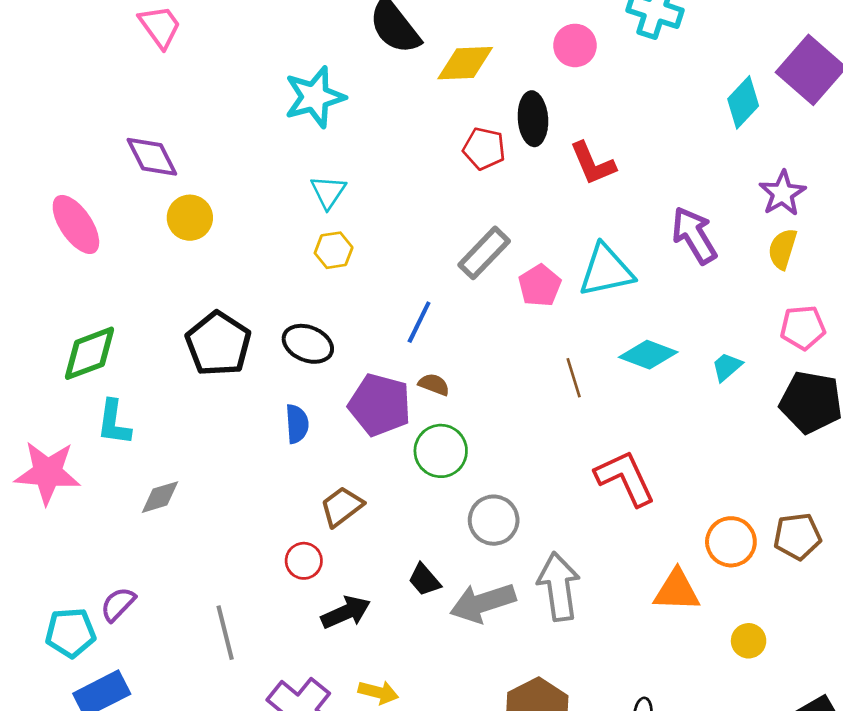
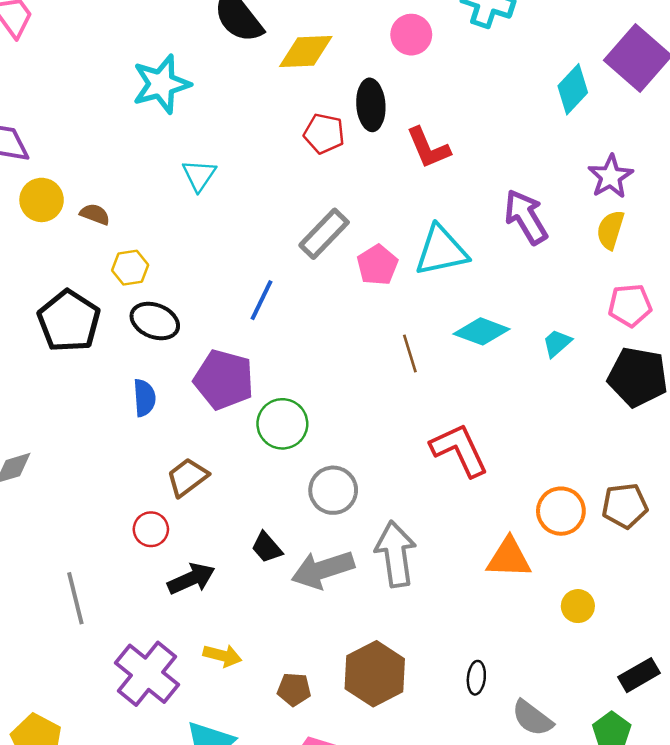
cyan triangle: (328, 192) -> (199, 175), moved
yellow hexagon: (334, 250) -> (130, 268), moved
brown semicircle: (434, 384) -> (95, 214), moved

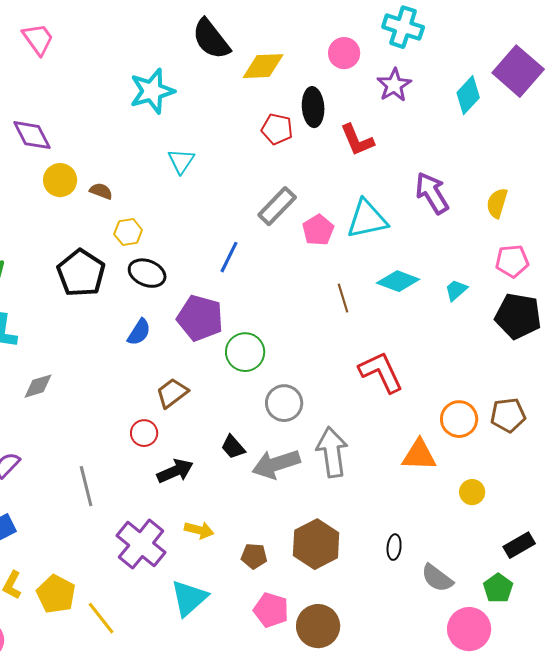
purple star: (610, 176) -> (394, 85), moved
blue semicircle: (144, 398) -> (139, 332), turned 36

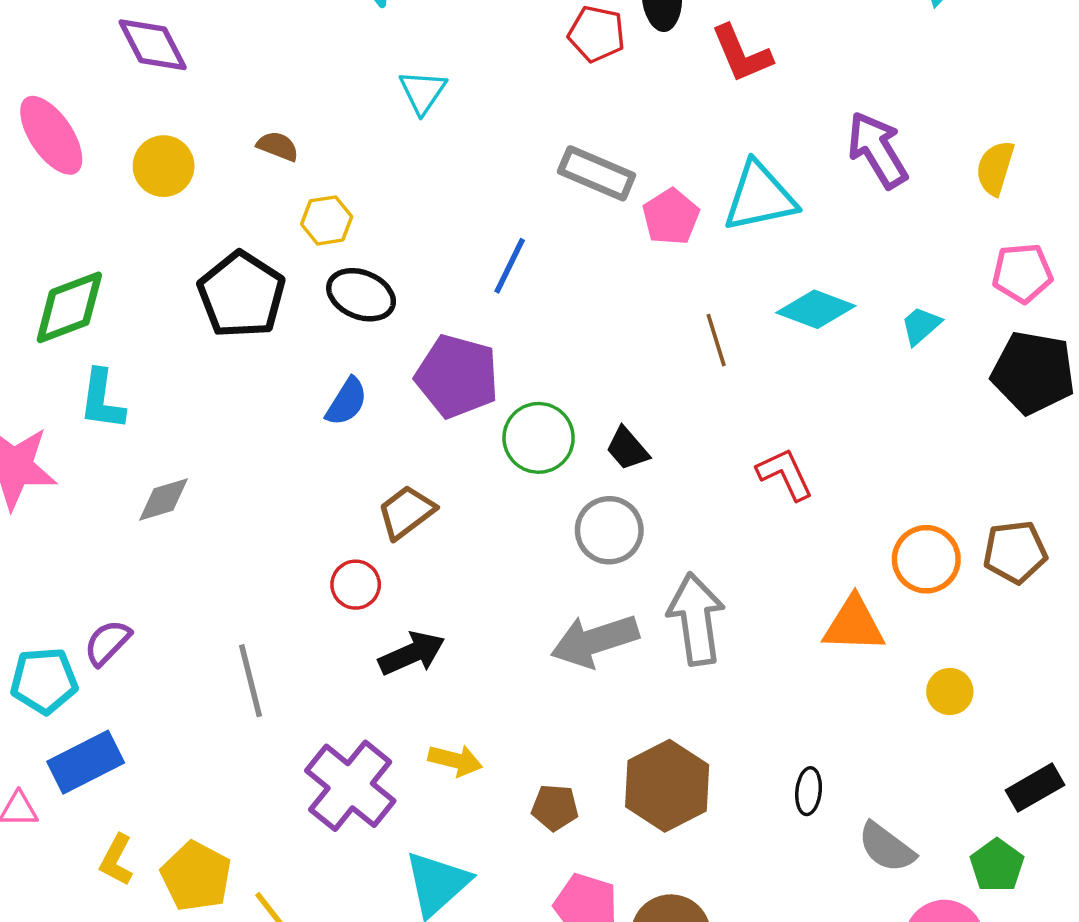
yellow circle: (60, 180) -> (164, 166), moved
gray rectangle: (277, 206) -> (597, 173), turned 69
red L-shape: (381, 372) -> (785, 474), size x0.7
black trapezoid: (233, 447) -> (627, 449), moved

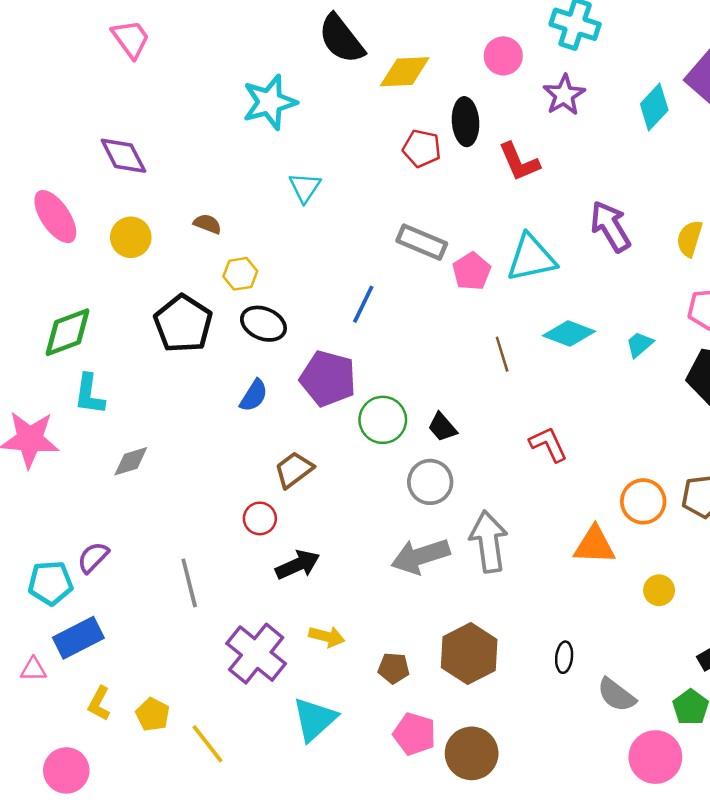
yellow pentagon: (196, 876) -> (153, 714), size x0.7

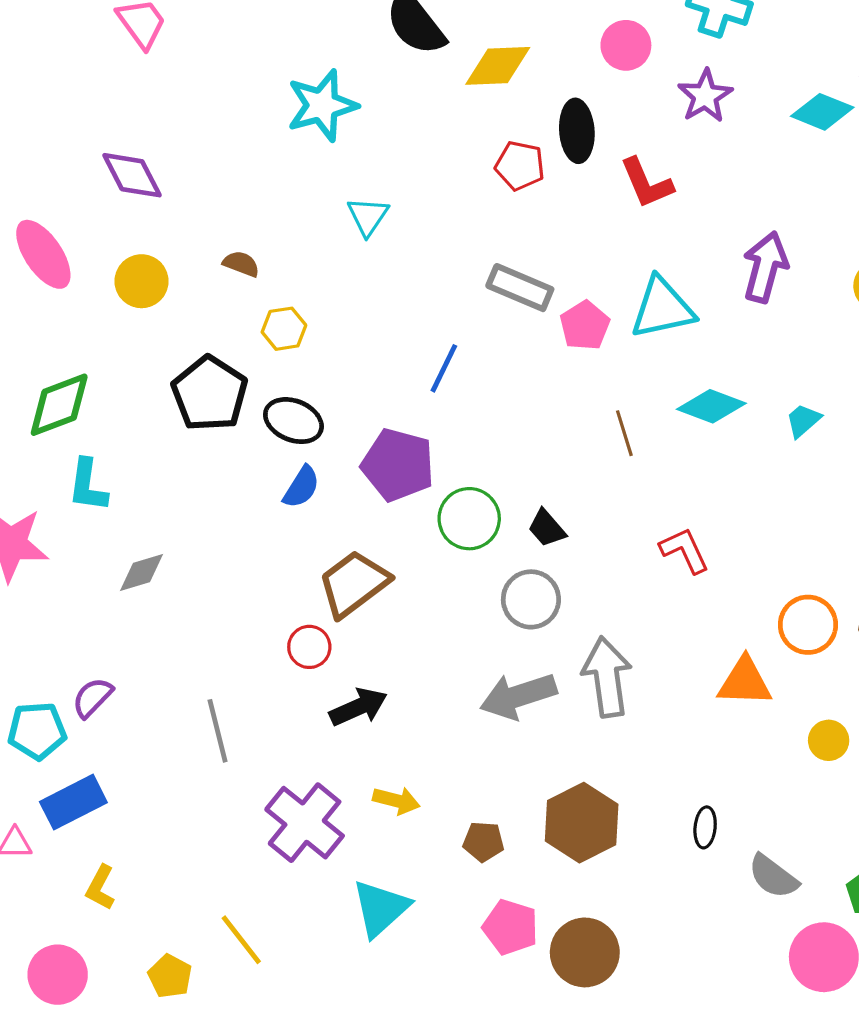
cyan diamond: (654, 107) -> (822, 112), turned 69
purple arrow: (610, 226) -> (765, 267), turned 46
black ellipse: (263, 324) -> (293, 421), moved
brown trapezoid: (294, 470) -> (354, 584), size x1.4
yellow pentagon: (153, 714) -> (170, 976), moved

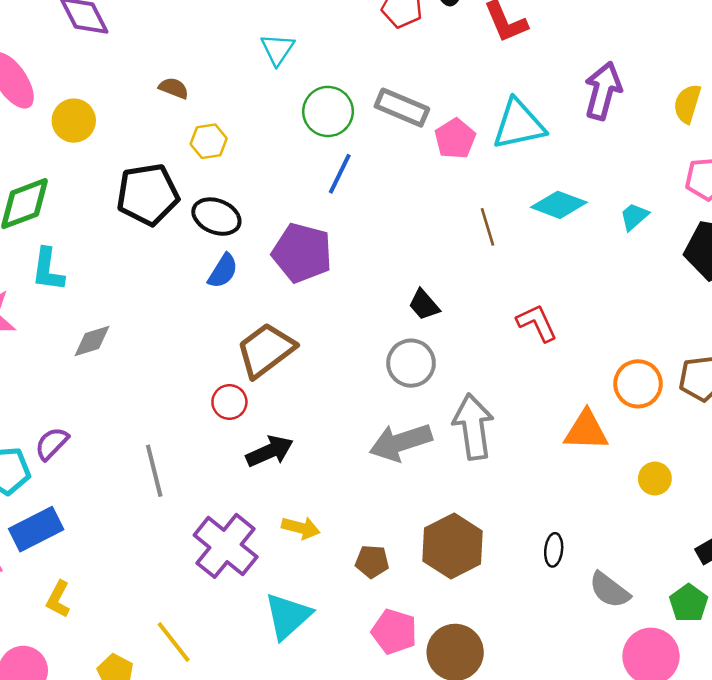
yellow circle: (142, 281) -> (74, 121), moved
black pentagon: (210, 394) -> (148, 194), turned 30
green circle: (469, 519) -> (328, 111), moved

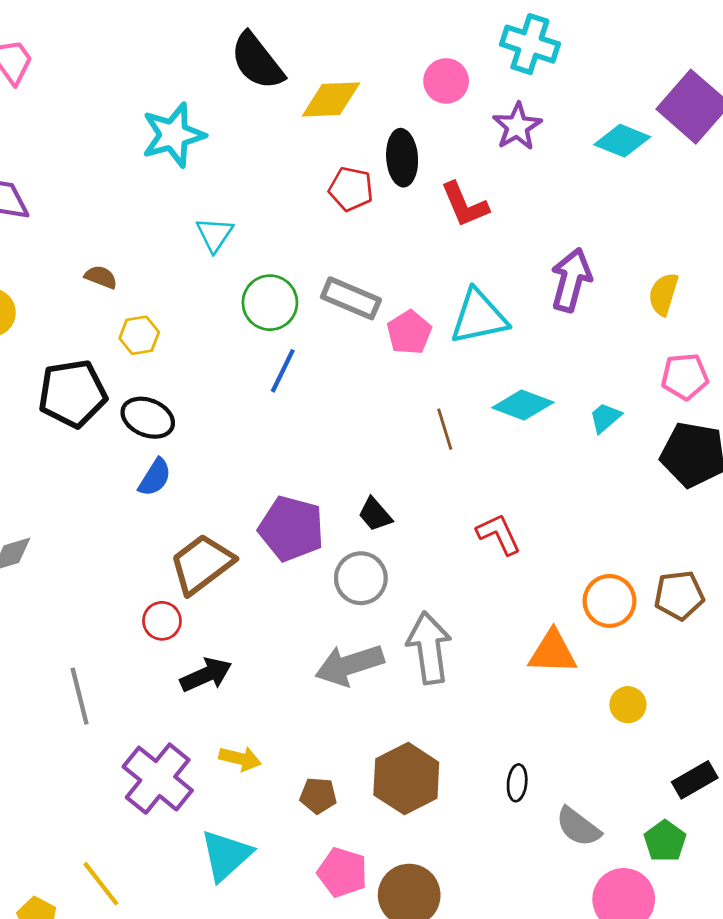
purple pentagon: (302, 253) -> (291, 529), moved

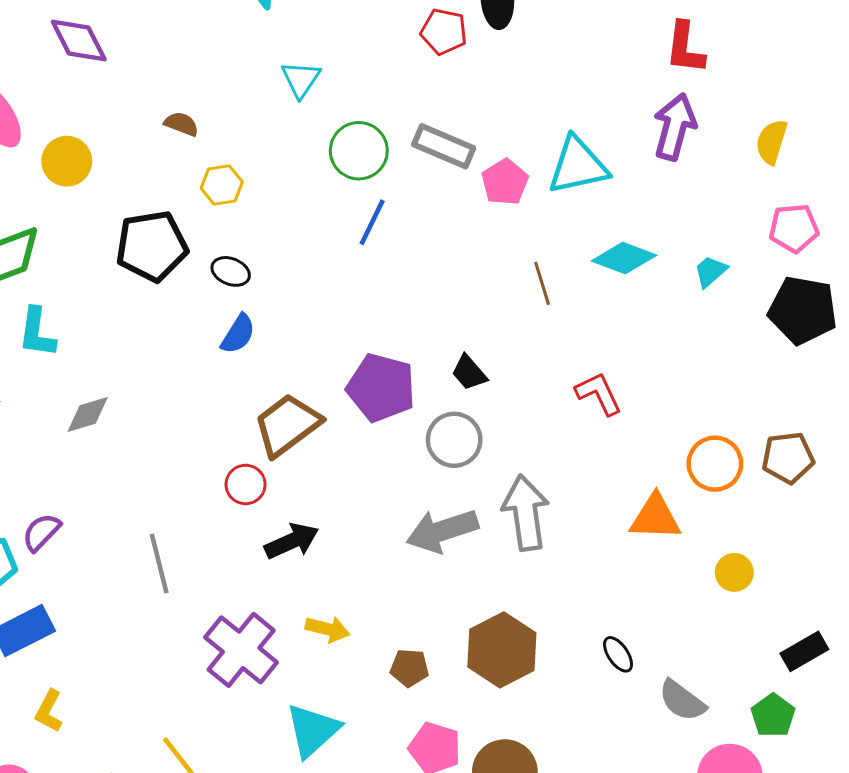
red L-shape: (465, 205) -> (685, 48), moved, turned 30
black ellipse: (148, 418) -> (231, 271), size x0.7
black ellipse: (517, 783) -> (618, 654), turned -40

